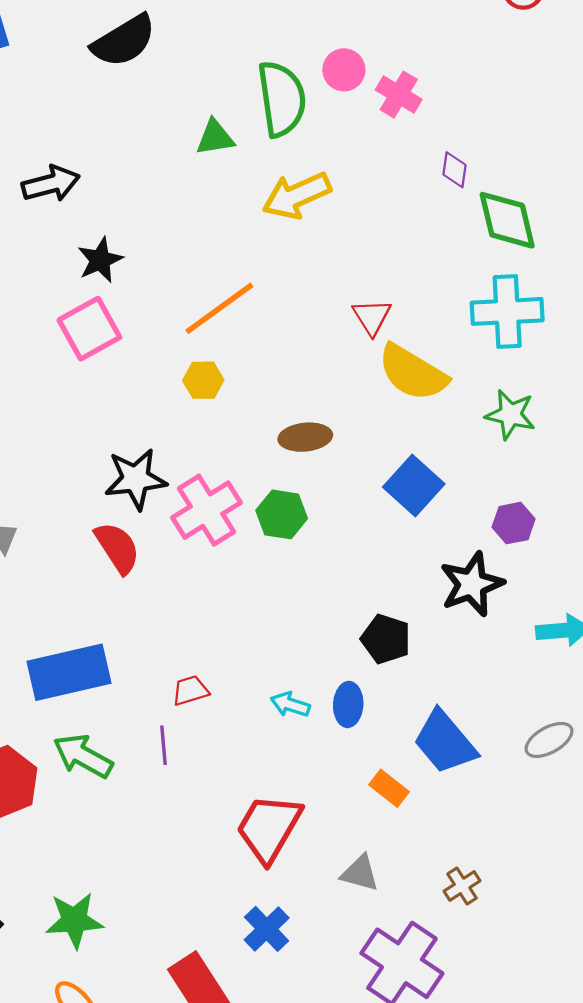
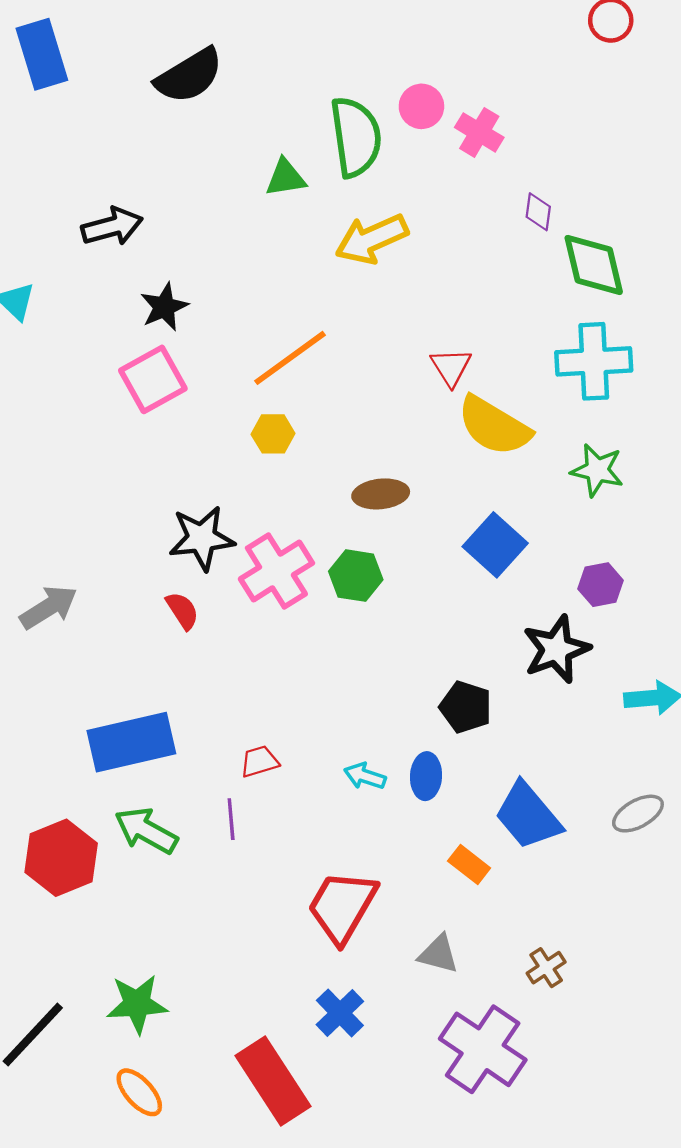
red semicircle: (117, 548) -> (182, 611), size x0.7

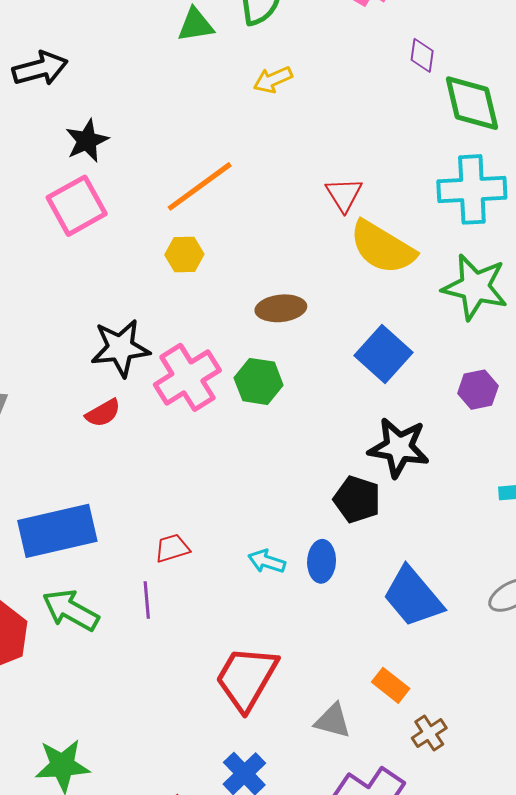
yellow arrow: (372, 239) -> (273, 80), size x0.6
green star: (597, 470) -> (475, 287), size x1.4
red semicircle: (182, 611) -> (103, 413), turned 93
black star: (556, 649) -> (399, 448), moved, turned 30
orange rectangle: (469, 865) -> (391, 685), moved

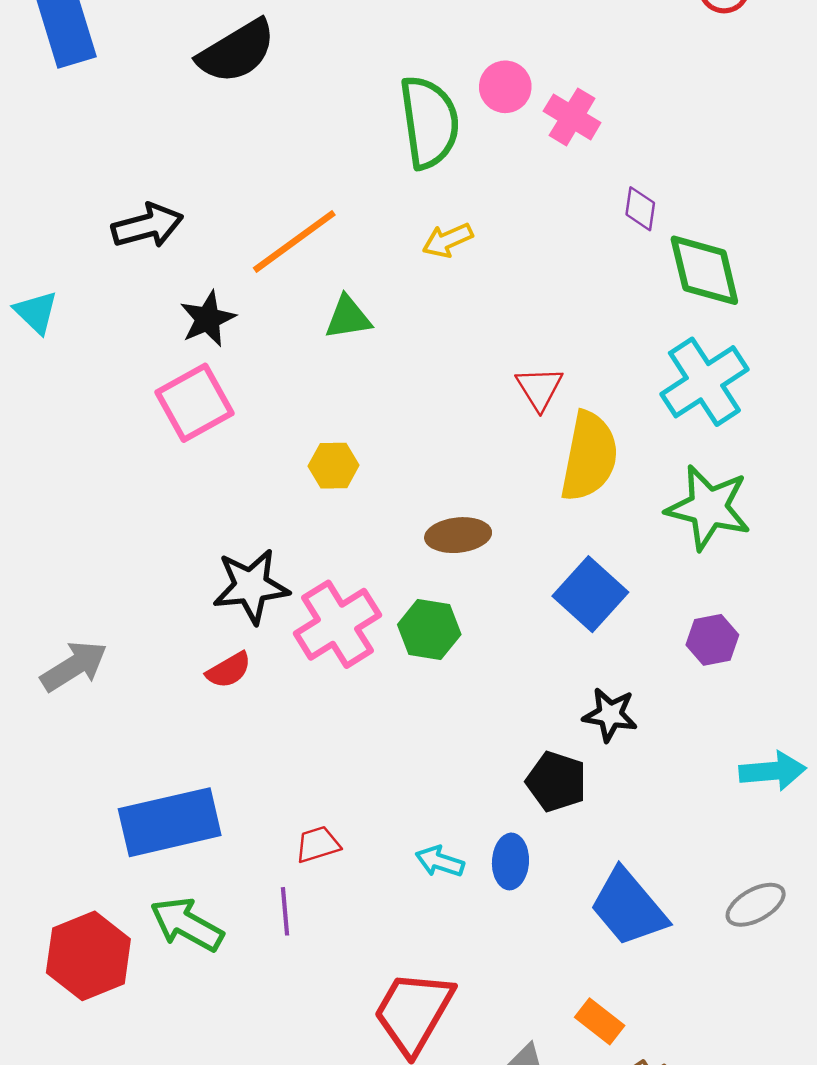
green triangle: (196, 25) -> (348, 318), moved
orange line: (200, 186) -> (294, 241), moved
cyan cross: (472, 189) -> (704, 382), turned -30
yellow semicircle: (382, 247) -> (589, 456), turned -110
black star: (399, 448) -> (610, 715), size x0.7

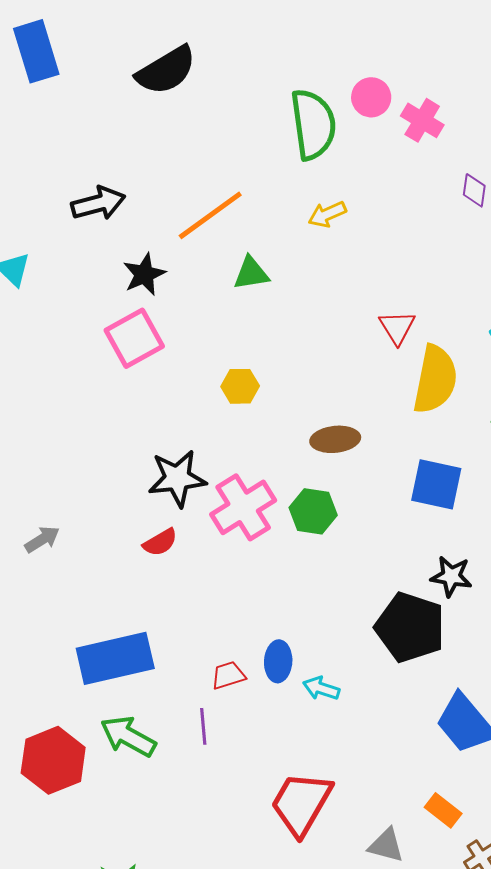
blue square: (590, 594) -> (436, 484), turned -30
gray arrow: (74, 666) -> (42, 539), size x0.7
black pentagon: (556, 782) -> (410, 627), size x1.5
blue ellipse: (510, 861) -> (278, 661), moved

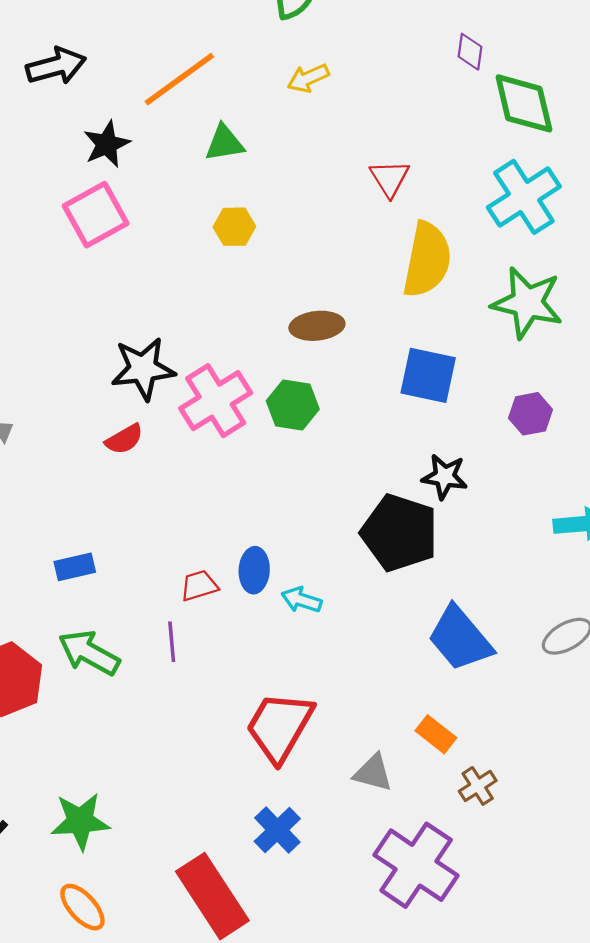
red triangle: (397, 327) -> (390, 178), moved
yellow hexagon: (240, 386) -> (234, 227), moved
blue rectangle: (115, 658) -> (75, 567), size x0.5

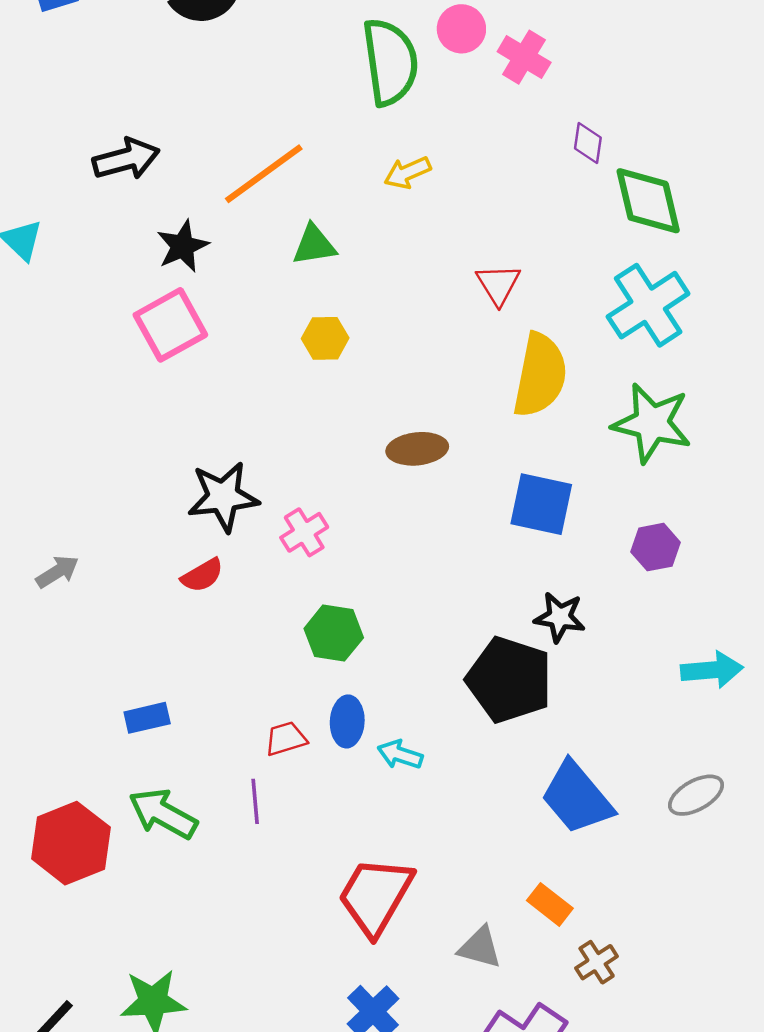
pink cross: (216, 401) -> (304, 532), size x0.6
green hexagon: (293, 405) -> (334, 633), moved

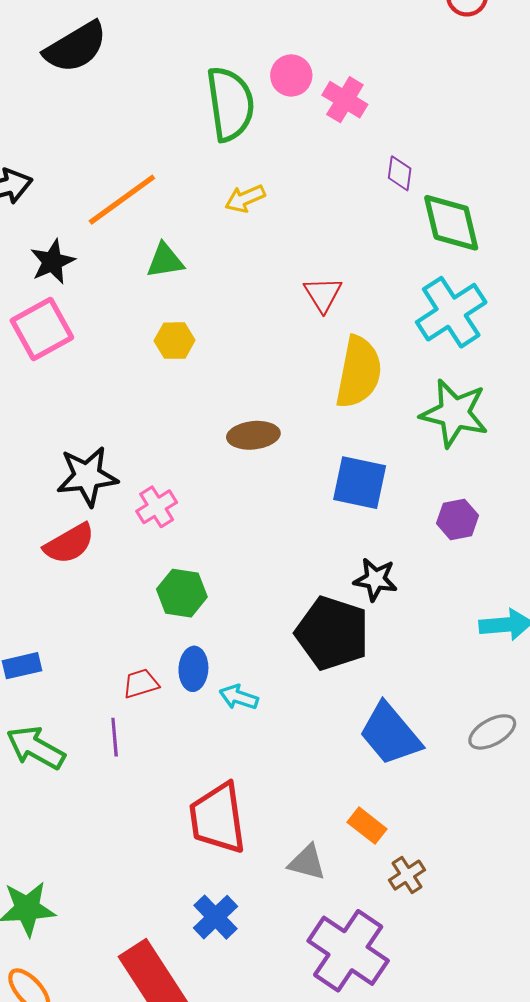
red semicircle: (202, 575) -> (69, 544), size x1.4
red trapezoid: (375, 896) -> (218, 818), turned -38

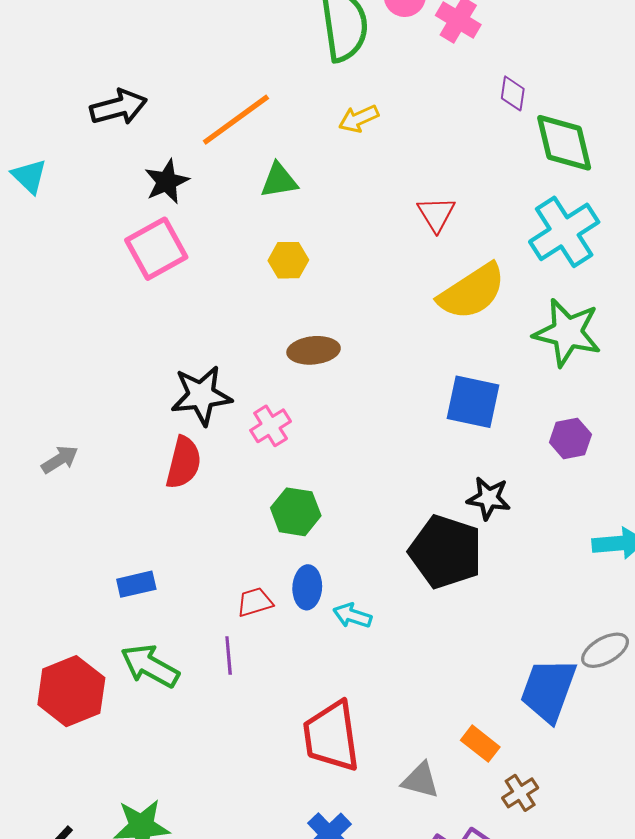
yellow semicircle: (359, 372) -> (472, 292), turned 46
brown ellipse: (253, 435) -> (314, 350), moved
red semicircle: (69, 544) -> (184, 463), turned -46
blue trapezoid: (390, 734) -> (548, 690), moved, turned 60

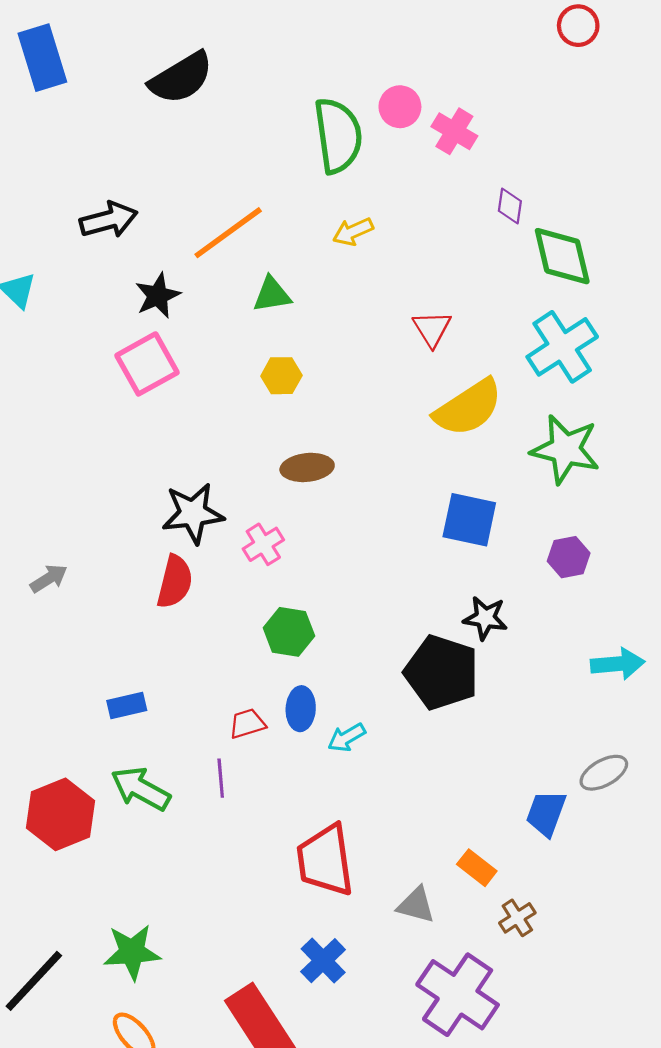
cyan arrow: (352, 616) -> (347, 738), turned -48
blue trapezoid: (548, 690) -> (546, 813), size x0.7

